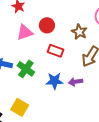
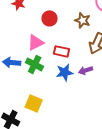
pink triangle: (25, 32) -> (36, 42), moved
red rectangle: (56, 51) -> (62, 51), moved

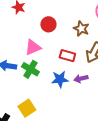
red rectangle: (62, 51) -> (67, 56), moved
yellow square: (34, 104) -> (27, 108), turned 30

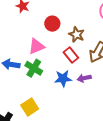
brown star: (81, 29) -> (77, 34), moved
red rectangle: (67, 56) -> (71, 55), turned 35

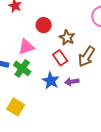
blue star: (63, 79) -> (51, 81), turned 30
yellow square: (30, 107) -> (16, 107), turned -30

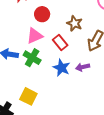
red circle: (44, 25) -> (42, 14), moved
red rectangle: (60, 58) -> (60, 43), moved

